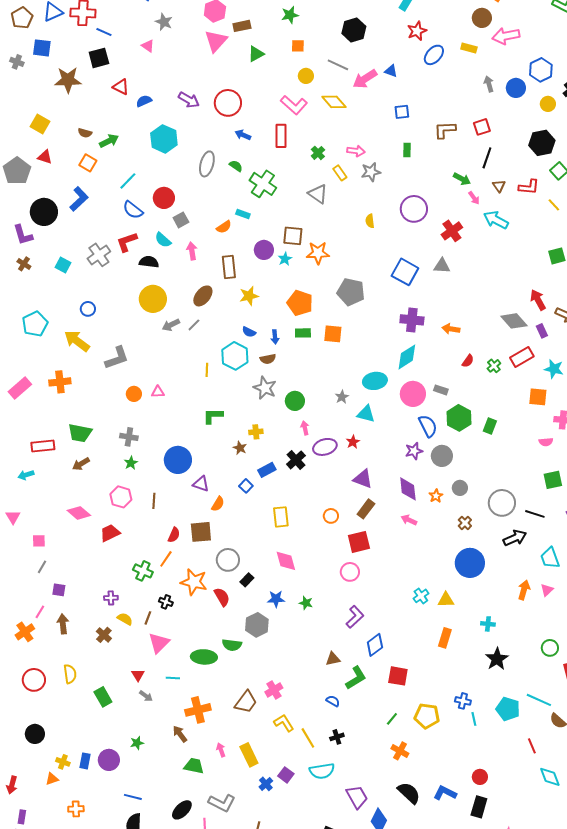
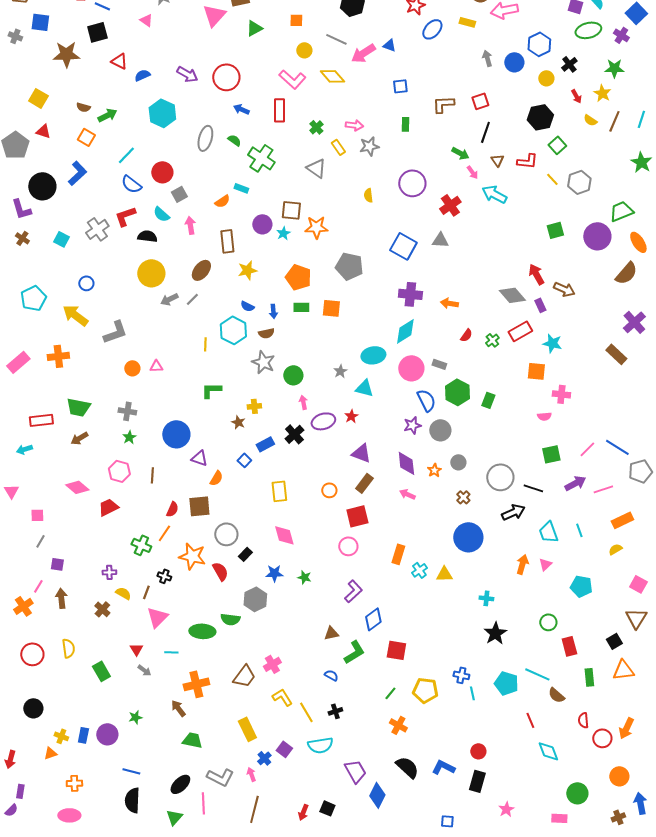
orange rectangle: (445, 638) -> (398, 554), moved
pink arrow: (221, 750) -> (251, 774), moved

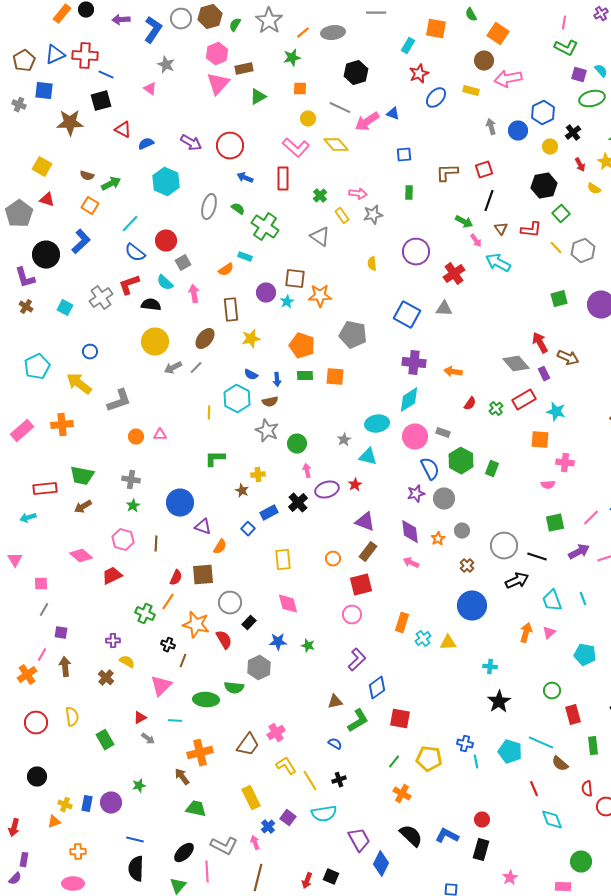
brown line: (146, 592) -> (183, 661), moved
red triangle: (136, 649) -> (140, 718), turned 32

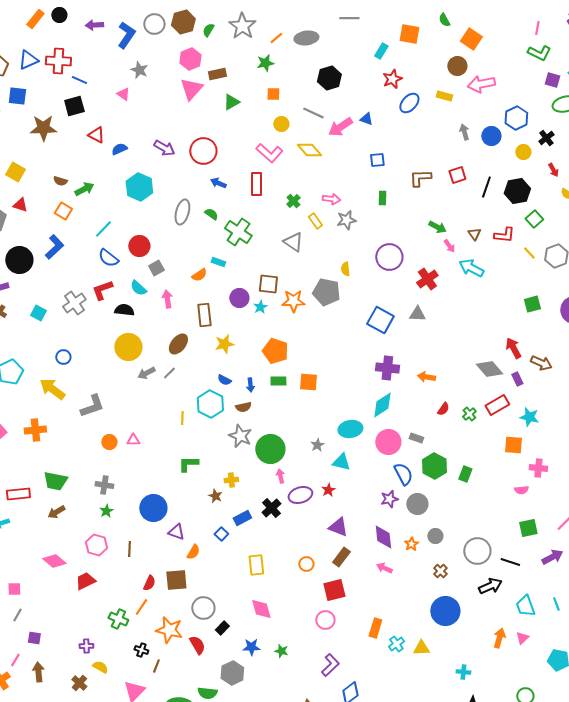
black line: (489, 201) -> (486, 187), moved
gray pentagon: (353, 335) -> (326, 292), moved
green circle: (297, 444) -> (270, 449), size x1.5

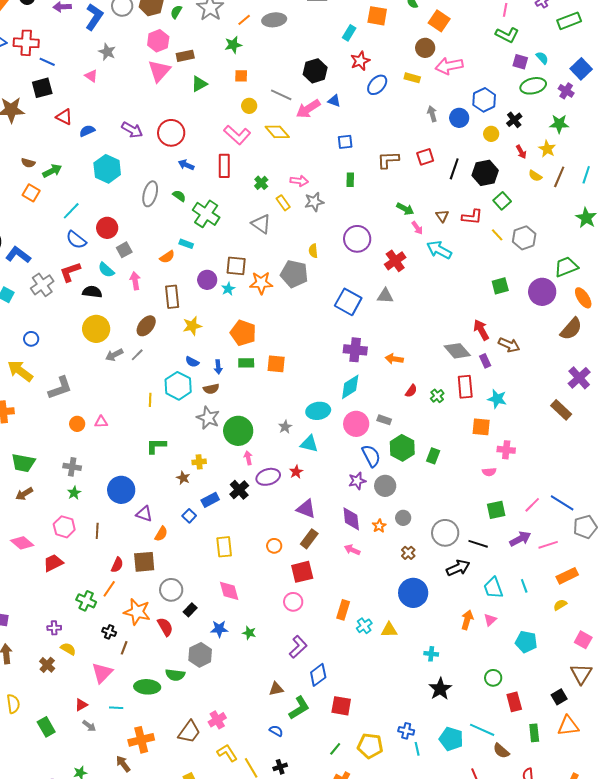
black hexagon: (329, 78) -> (315, 71), moved
blue L-shape: (54, 247) -> (18, 255), moved, turned -100
red rectangle: (497, 405) -> (465, 387), turned -65

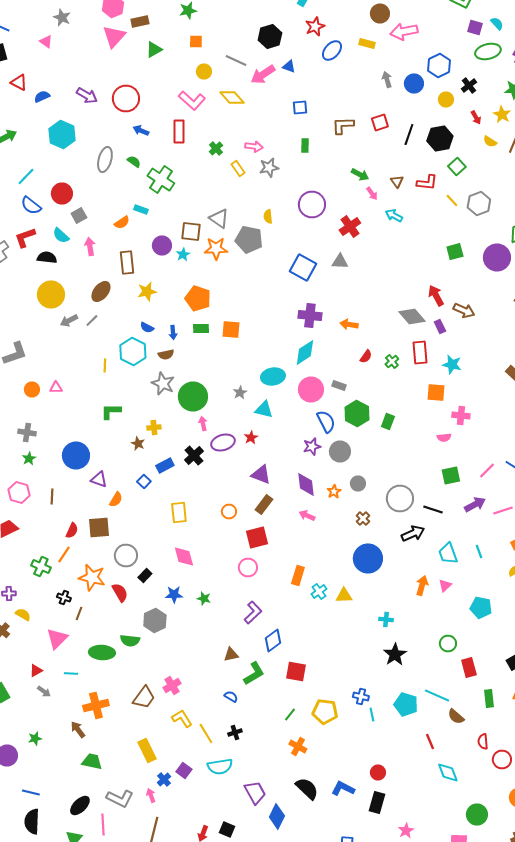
gray triangle: (261, 224) -> (219, 218), moved
cyan arrow: (439, 250) -> (394, 216), size x0.7

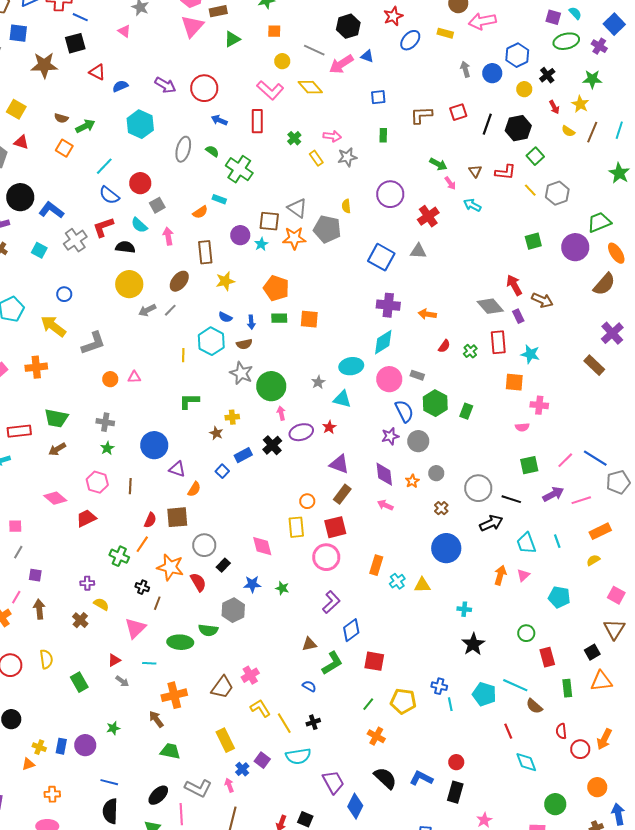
yellow rectangle: (179, 512) -> (296, 527), moved
pink circle: (248, 568) -> (326, 557), size x1.4

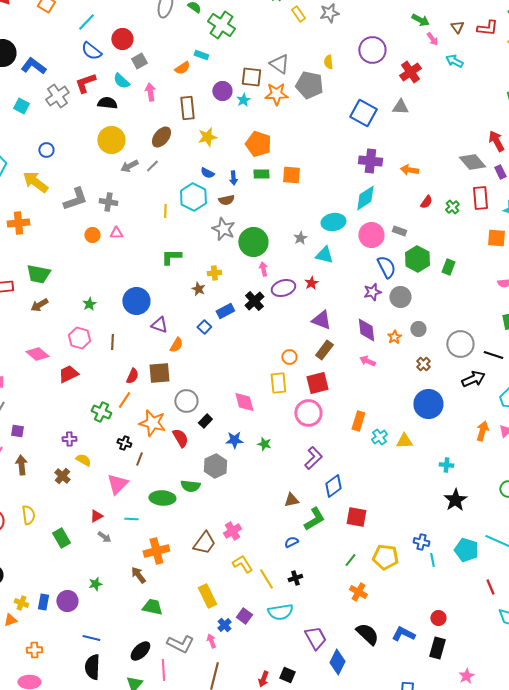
gray cross: (105, 422) -> (108, 202), moved
blue semicircle: (309, 686) -> (291, 542), turned -56

